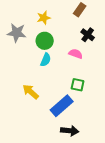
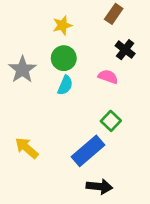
gray star: (17, 33) -> (22, 70), moved, turned 30
green square: (78, 85) -> (111, 121), turned 32
yellow arrow: (31, 92) -> (27, 148), moved

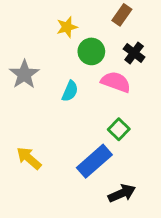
green circle: (64, 58) -> (91, 51), moved
pink semicircle: (108, 77) -> (116, 82), size x1.4
black arrow: (99, 187) -> (122, 193), moved, turned -30

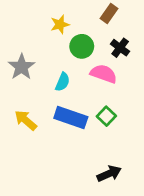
yellow arrow: (29, 158) -> (26, 120), moved
blue rectangle: (94, 161) -> (71, 118), moved, turned 60

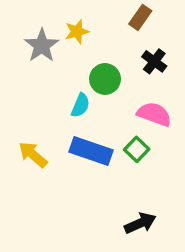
green circle: (82, 46) -> (105, 79), moved
gray star: (22, 67) -> (42, 46), moved
pink semicircle: (104, 74) -> (154, 114), moved

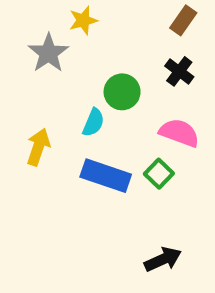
brown rectangle: (140, 17) -> (183, 20), moved
yellow star: (77, 31) -> (83, 20), moved
yellow arrow: (33, 155) -> (38, 147), moved, turned 68

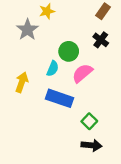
pink semicircle: (179, 133) -> (82, 73), moved, turned -60
green square: (159, 174) -> (89, 121), moved
black arrow: (163, 259) -> (92, 145), turned 30

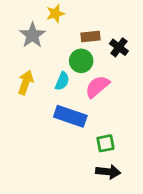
brown rectangle: (103, 11) -> (91, 37), moved, turned 49
yellow arrow: (22, 82) -> (26, 82), moved
green square: (89, 121) -> (105, 143), turned 35

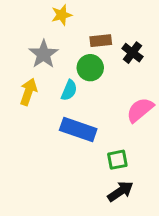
gray star: (32, 35) -> (43, 54), moved
pink semicircle: (97, 87) -> (140, 110), moved
black arrow: (108, 172) -> (120, 191), turned -40

